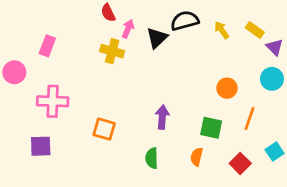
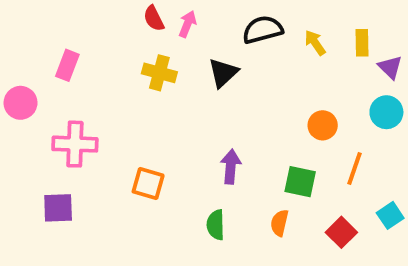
pink arrow: (128, 29) -> (188, 24), moved
yellow rectangle: (255, 30) -> (362, 43), turned 54
black triangle: (157, 38) -> (223, 73), moved

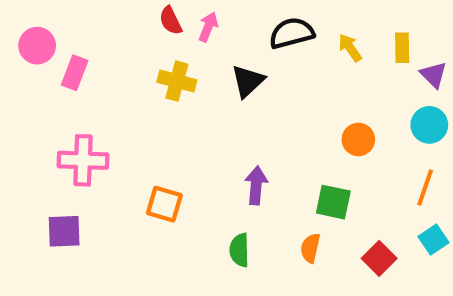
pink circle: (21, 103) -> (37, 46), moved
orange line: (354, 168) -> (425, 187), moved

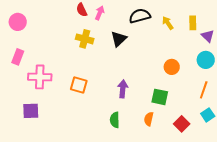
pink rectangle: (75, 73) -> (18, 57), moved
orange square: (164, 204) -> (79, 85), moved

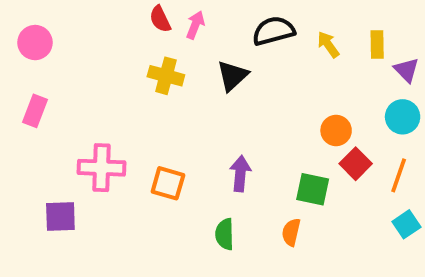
pink cross: (40, 77) -> (101, 168), moved
orange square: (79, 85) -> (168, 183), moved
red square: (182, 124) -> (356, 164), moved

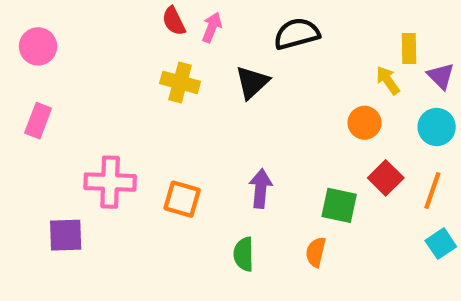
yellow arrow: (328, 44) -> (388, 80), moved
orange circle: (336, 131) -> (365, 123), moved

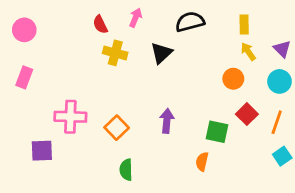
red semicircle: (174, 21) -> (100, 24), moved
yellow rectangle: (409, 49) -> (244, 24), moved
orange square: (182, 199) -> (117, 128), turned 30
green semicircle: (244, 254) -> (126, 170), moved

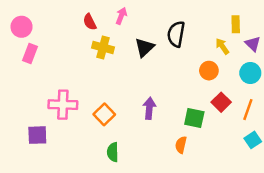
black semicircle: (190, 22) -> (176, 34), moved, turned -65
yellow rectangle: (244, 24) -> (236, 24), moved
pink rectangle: (24, 77) -> (30, 54), moved

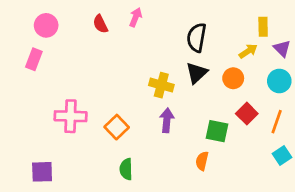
pink circle: (22, 27) -> (46, 25), moved
yellow arrow: (222, 46) -> (248, 51), turned 91
yellow cross: (103, 47) -> (161, 85), moved
black triangle: (144, 47) -> (197, 73), moved
purple square: (37, 135) -> (42, 172), moved

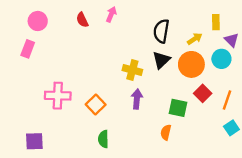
yellow arrow: (248, 51) -> (195, 39), moved
orange circle: (233, 78) -> (191, 64), size x1.5
cyan circle: (279, 81) -> (221, 59), moved

